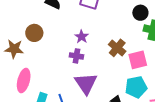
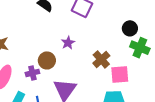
brown circle: (34, 33) -> (47, 60), moved
purple cross: (76, 56) -> (32, 73), moved, turned -32

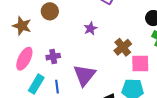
brown circle: (47, 60) -> (50, 11), moved

